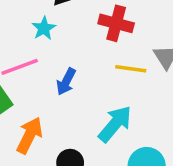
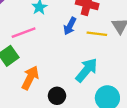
blue arrow: (66, 82) -> (70, 26), moved

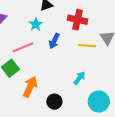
blue arrow: (70, 26) -> (54, 41), moved
cyan arrow: (87, 70) -> (79, 78), size x0.6

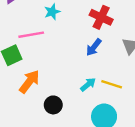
blue arrow: (54, 41) -> (94, 47), moved
yellow line: (87, 46) -> (112, 84), moved

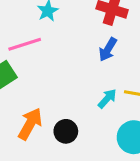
orange arrow: (29, 82) -> (30, 124), moved

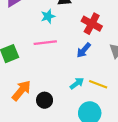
pink line: (25, 44) -> (45, 43), moved

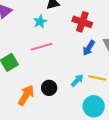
blue arrow: (84, 50) -> (89, 48), moved
black circle: (45, 100) -> (49, 88), moved

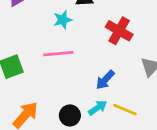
blue arrow: (89, 48) -> (105, 80), moved
black circle: (49, 88) -> (70, 115), moved

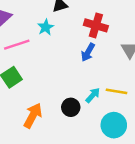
pink line: (58, 54) -> (17, 45), moved
blue arrow: (105, 80) -> (88, 52), moved

